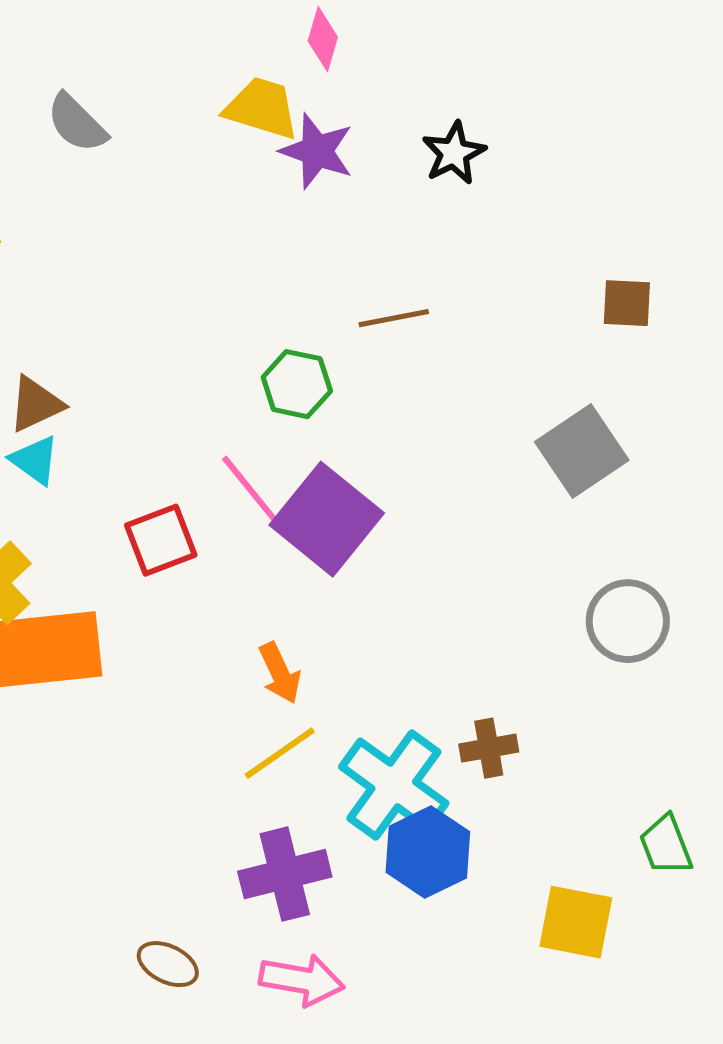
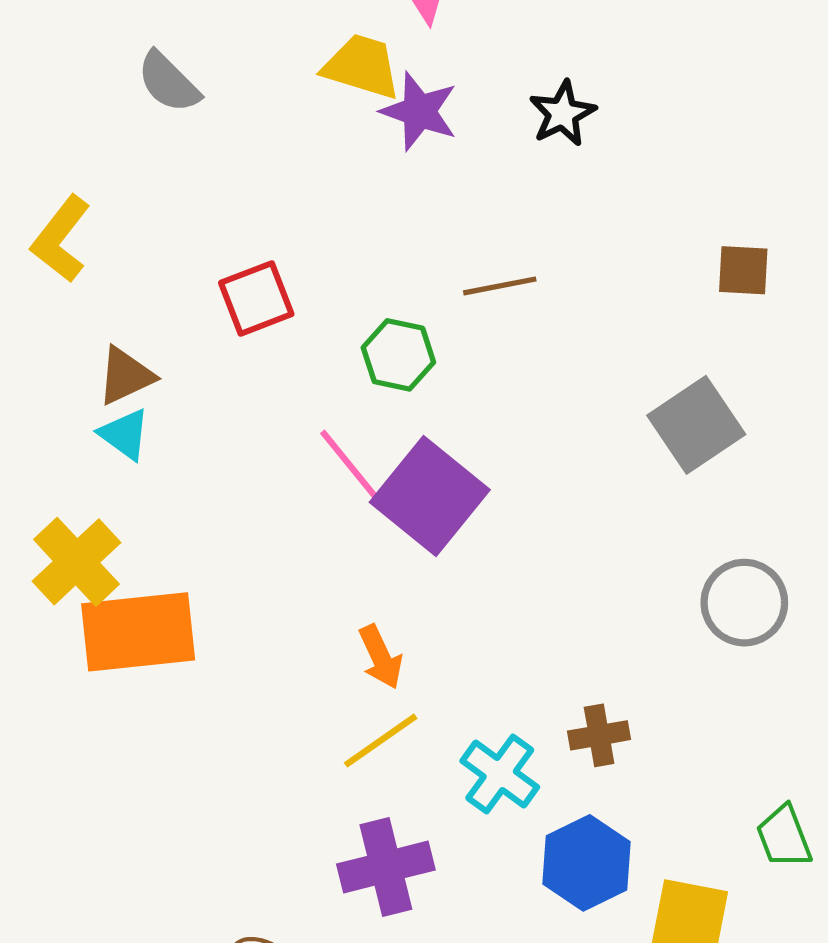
red square: (161, 540) -> (256, 298), moved
cyan cross: (394, 785) -> (500, 774), size x0.7
blue hexagon: (428, 852) -> (587, 863), moved

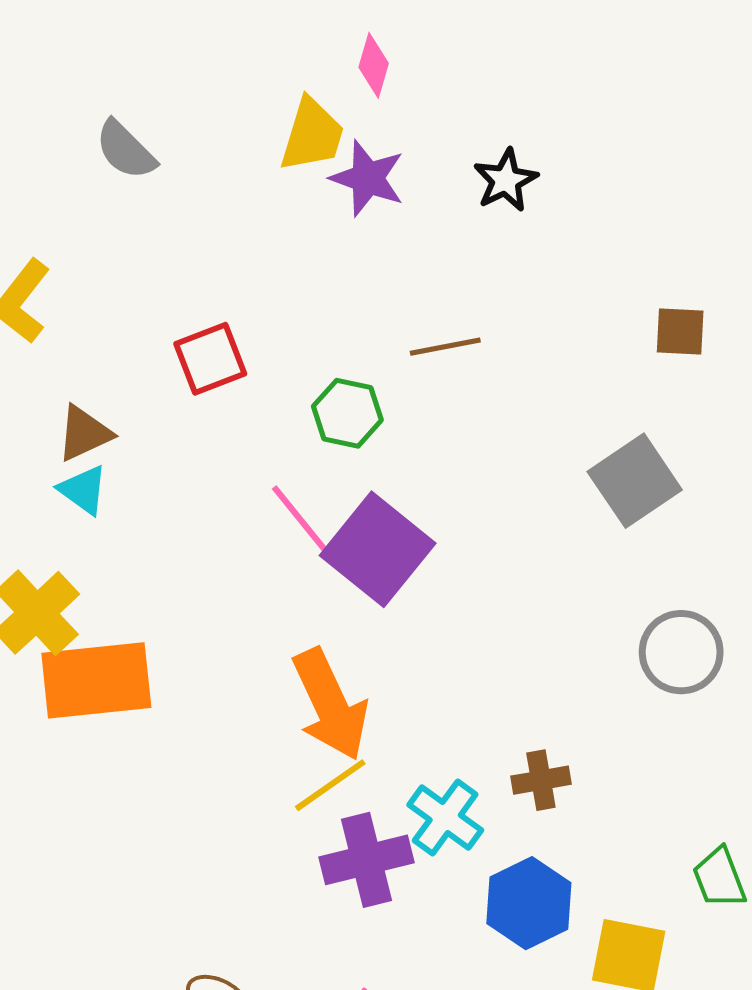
yellow trapezoid: (362, 66) -> (312, 135), turned 90
orange arrow: (381, 657) -> (330, 705), size x1.8
purple cross: (386, 867) -> (367, 860), moved

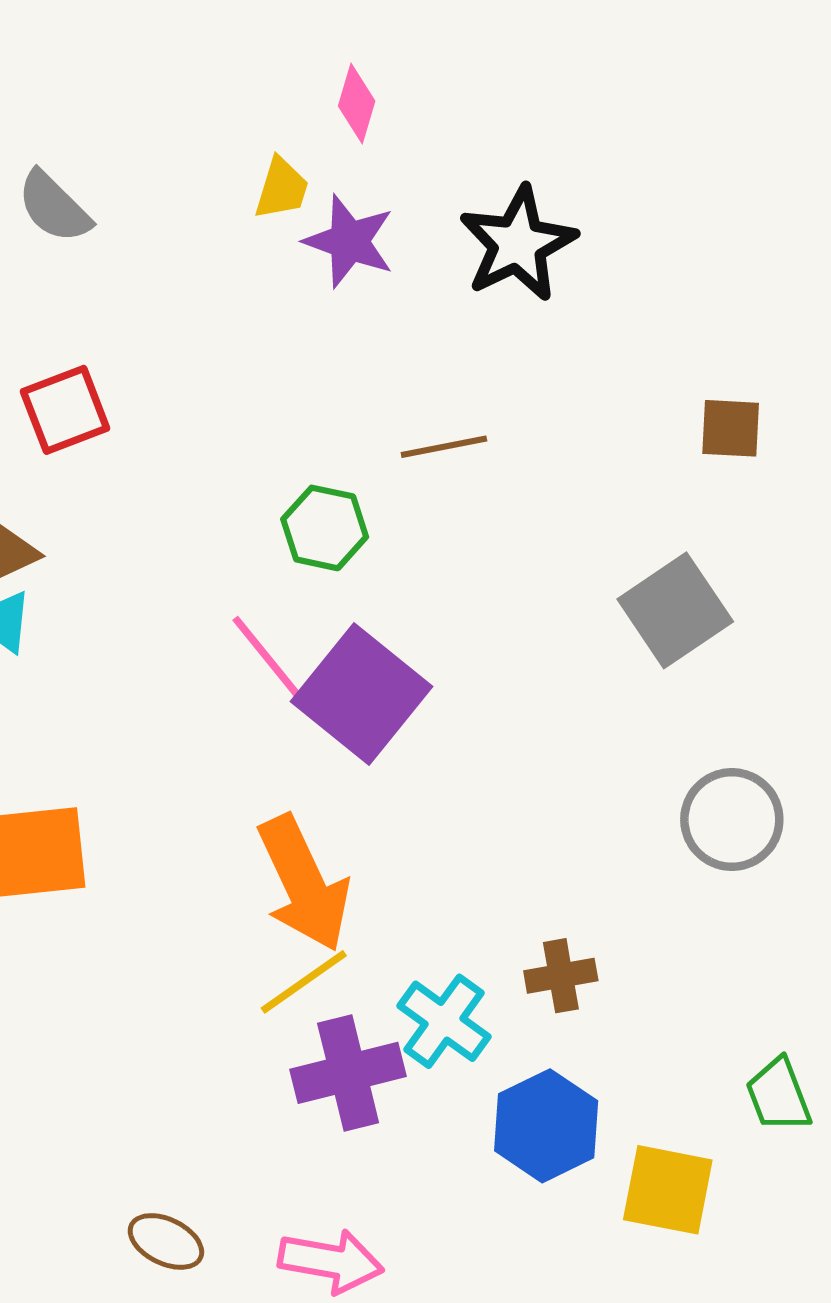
yellow trapezoid: (312, 135) -> (282, 188), size x0.7
black star: (506, 180) -> (518, 244), size x1.5
red square: (210, 359) -> (65, 410), moved

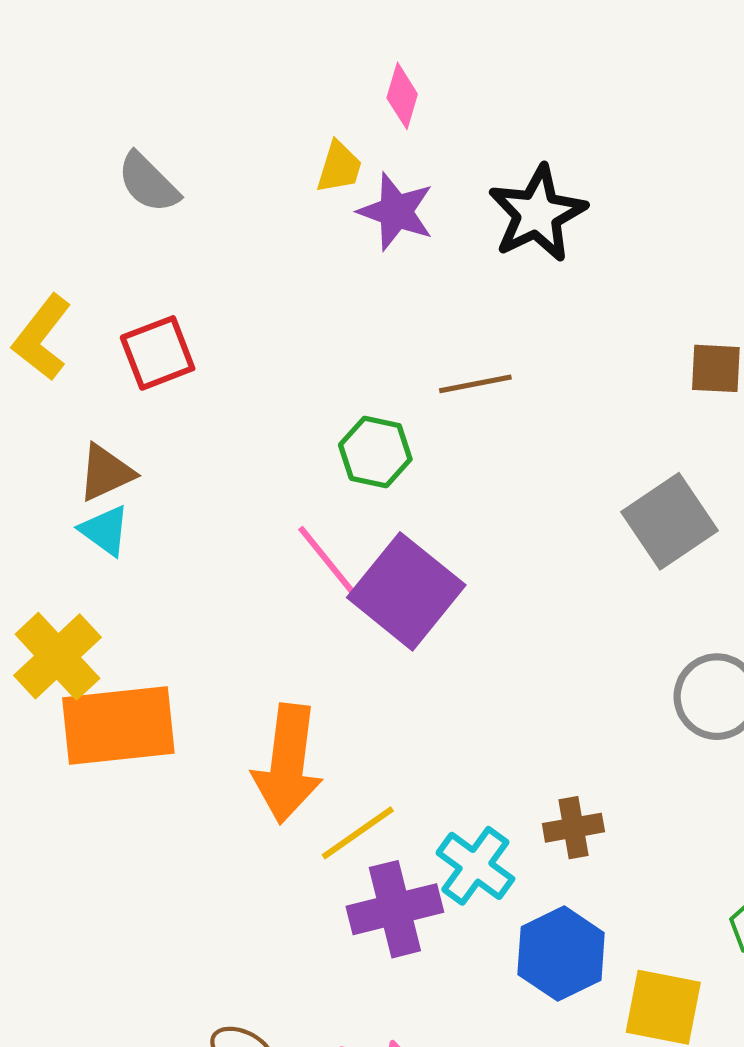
orange arrow: (304, 883) -> (288, 764), moved, turned 32

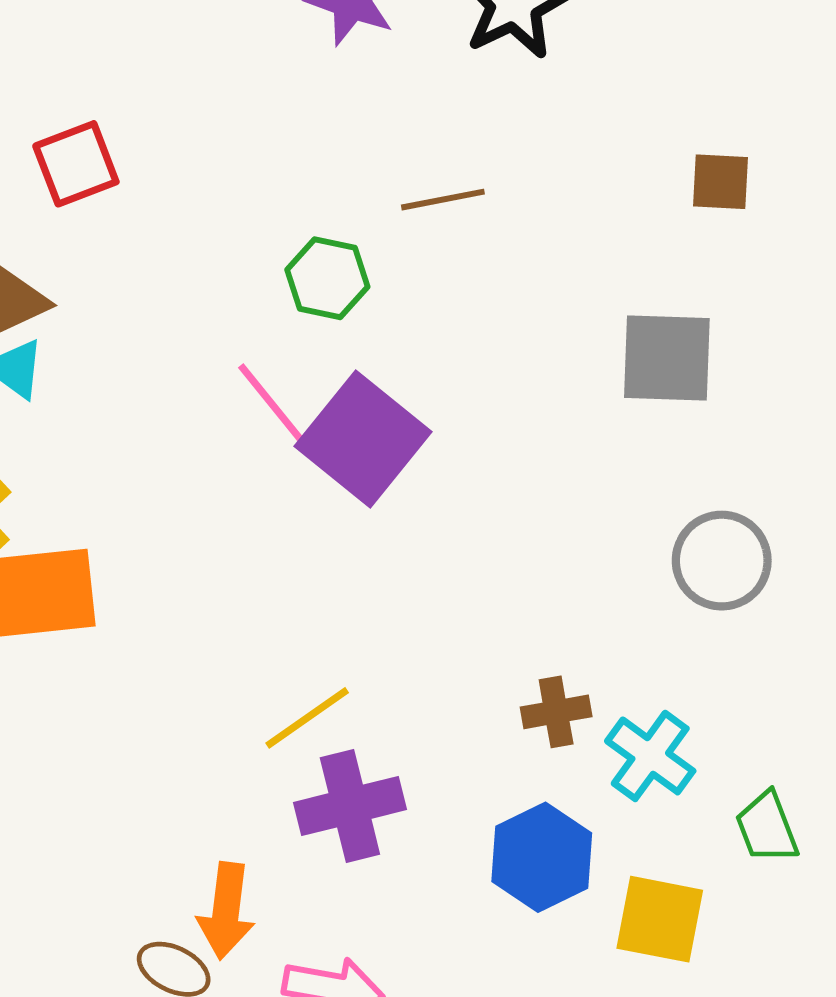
gray square: (669, 521) -> (667, 358), turned 36
orange arrow: (288, 764) -> (226, 911), moved, size x0.7
cyan cross: (475, 866) -> (650, 756), moved

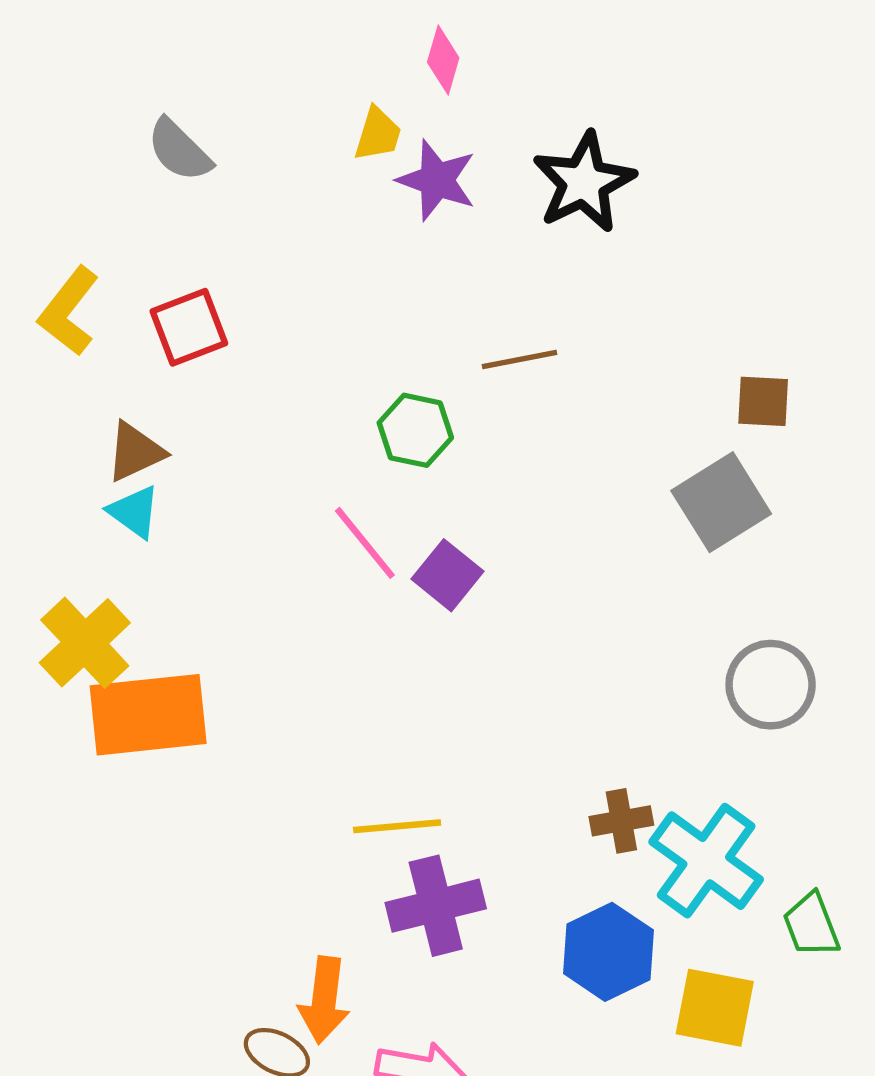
brown square: (720, 182) -> (763, 401), moved
gray square: (667, 358) -> (721, 502), turned -34
purple square: (363, 439) -> (448, 575), size x0.6
yellow line: (307, 718) -> (397, 826), turned 30
cyan cross: (650, 756) -> (706, 861), size x1.4

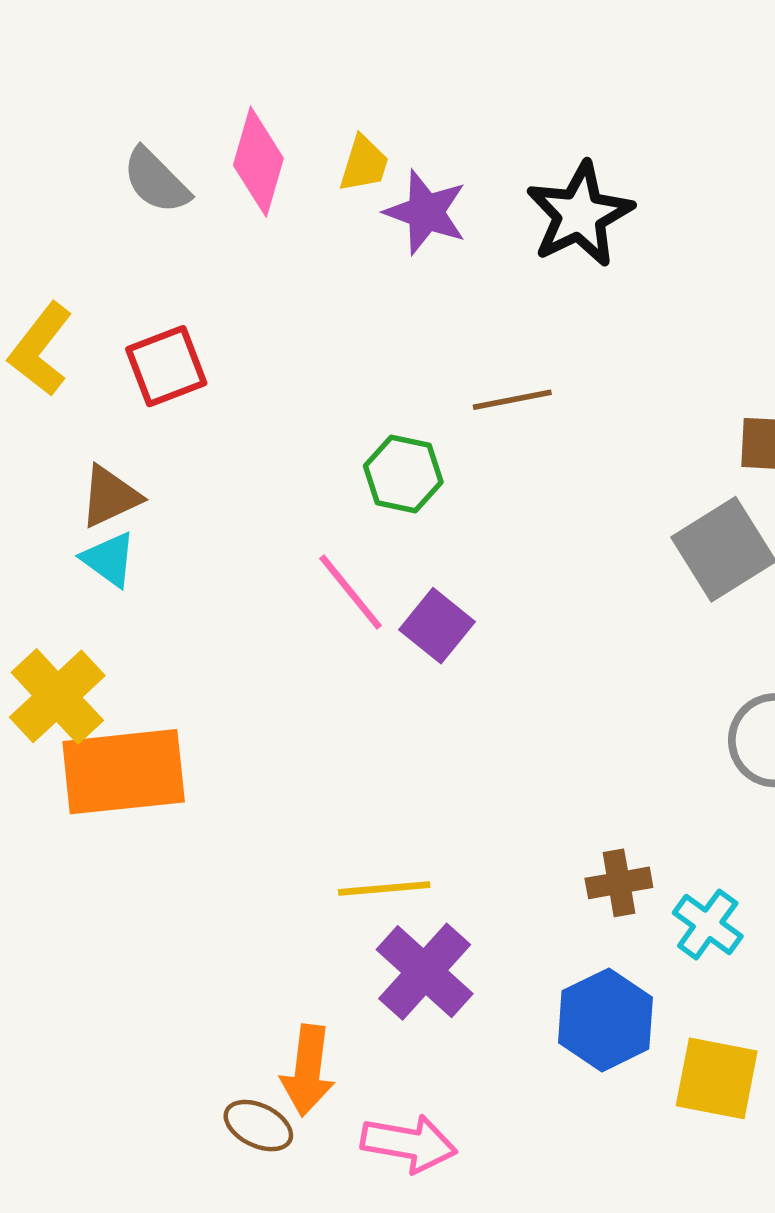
pink diamond: (443, 60) -> (258, 162), moved, size x1.5
cyan cross: (706, 861) -> (708, 924), size x0.6
purple cross: (436, 906) -> (425, 972), turned -34

